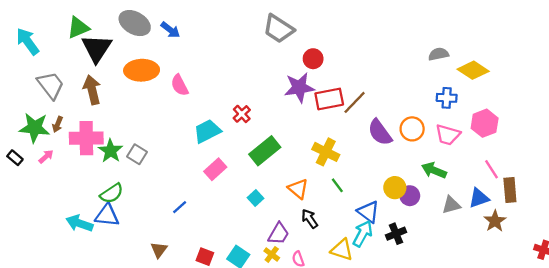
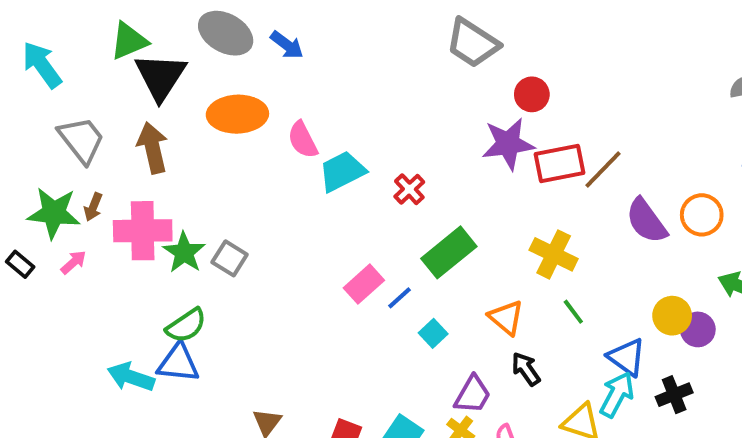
cyan trapezoid: (207, 131) -> (342, 171), moved
blue line: (180, 207) -> (399, 298), moved

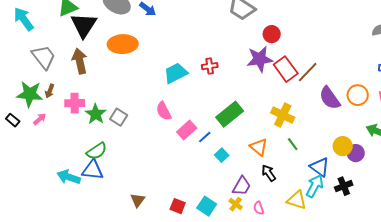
pink semicircle: (303, 140) -> (164, 111), moved
red rectangle: (559, 164) -> (286, 69), turned 65
red cross: (409, 189) -> (210, 66), moved, turned 35
pink cross: (143, 231) -> (75, 103), size x0.7

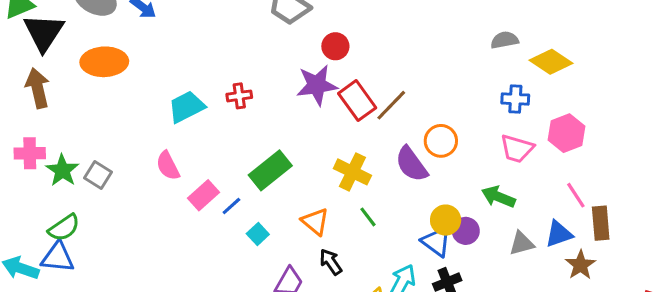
orange circle: (358, 95) -> (441, 141), moved
purple semicircle: (330, 98) -> (411, 164), moved
blue triangle: (320, 167) -> (436, 242), moved

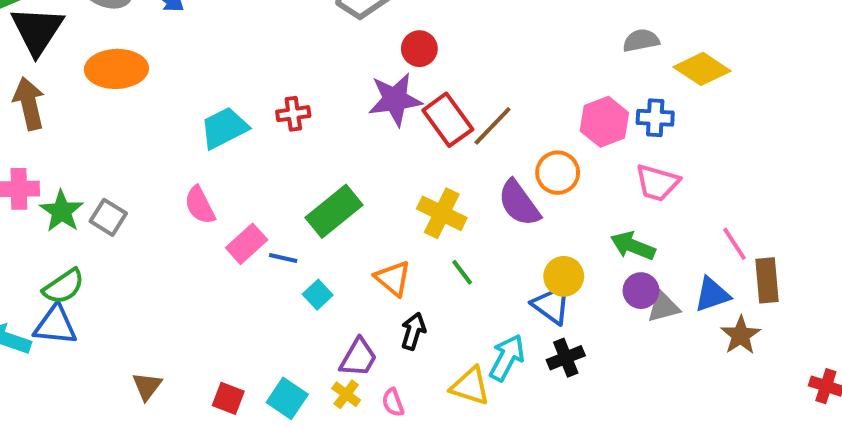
pink hexagon: (567, 133) -> (604, 122), moved
blue line: (231, 206) -> (283, 258), turned 55
purple circle: (466, 231) -> (641, 291), moved
black arrow: (331, 262) -> (413, 331), turned 52

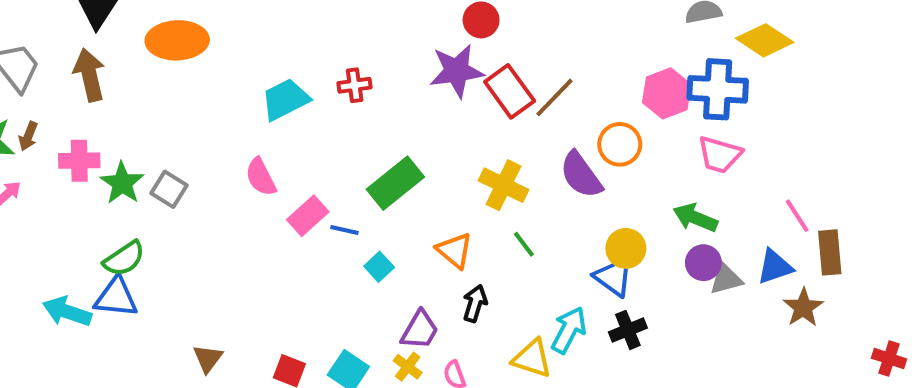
blue cross: (655, 118) -> (718, 89), size x1.6

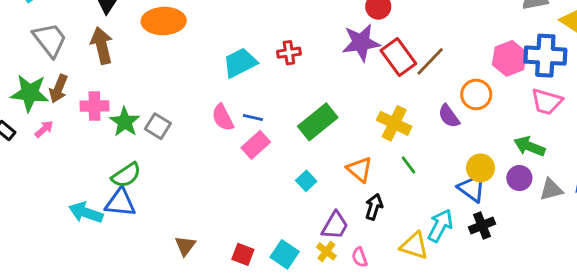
brown arrow: (28, 136) -> (58, 89), size x1.4
purple semicircle: (581, 175) -> (449, 116), size x0.7
blue line: (344, 230) -> (253, 118), moved
purple circle: (703, 263) -> (519, 178), moved

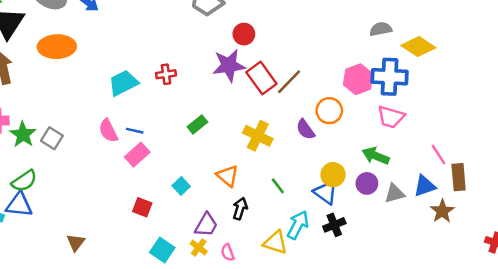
green rectangle: (318, 122) -> (197, 124), moved, size x0.6
green line: (408, 165) -> (278, 186), moved
red square: (243, 254) -> (142, 207), moved

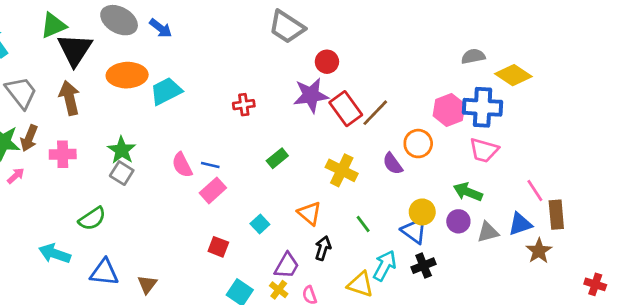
cyan trapezoid: (123, 83) -> (166, 91), moved
green star: (23, 134) -> (122, 150), moved
blue triangle: (19, 205) -> (104, 272), moved

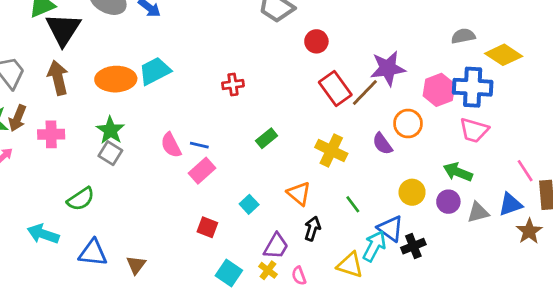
orange ellipse: (127, 75) -> (116, 79), moved
purple star: (311, 95) -> (388, 68), moved
blue triangle: (414, 231) -> (390, 229), moved

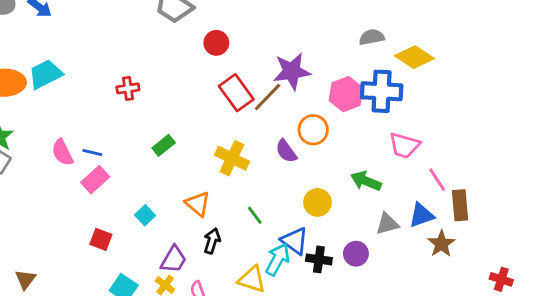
pink trapezoid: (474, 130) -> (404, 145), moved
purple circle: (448, 202) -> (356, 254), moved
black cross: (413, 246) -> (319, 259), turned 30

